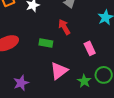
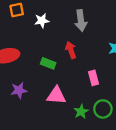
pink triangle: (59, 71) -> (56, 95), turned 30
purple star: (21, 83) -> (19, 90), moved

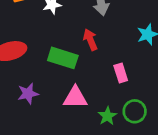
green rectangle: (48, 63) -> (63, 58), size x1.5

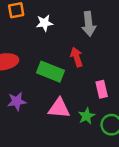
green star: (107, 116) -> (87, 116), moved

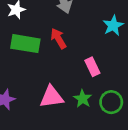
green rectangle: (50, 72) -> (25, 44), moved

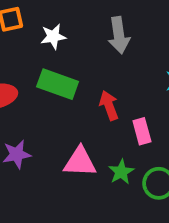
red arrow: (58, 38) -> (109, 106), moved

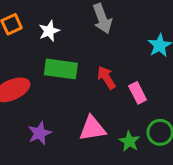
green star: (121, 172) -> (129, 141), moved

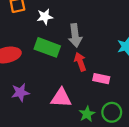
gray arrow: (102, 19) -> (75, 35), moved
pink rectangle: (138, 93) -> (101, 79), turned -63

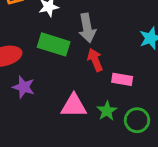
purple star: (20, 92) -> (24, 87), moved, turned 30
green star: (87, 114) -> (107, 111), moved

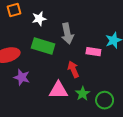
red arrow: (95, 60) -> (73, 69), moved
pink rectangle: (122, 79) -> (93, 52), moved

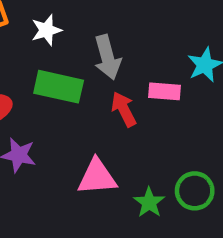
red arrow: (73, 69) -> (124, 109), moved
green star: (83, 94) -> (149, 202), moved

